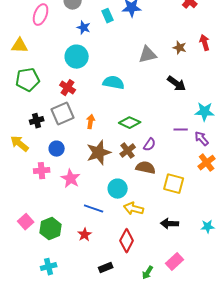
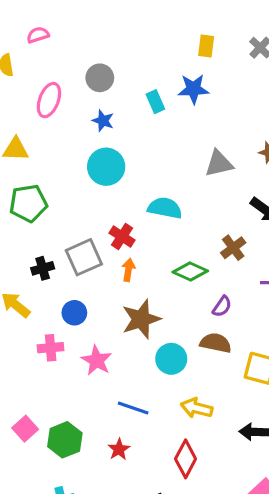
blue star: (84, 28) -> (103, 121), moved
red cross: (68, 88) -> (122, 237), moved
brown cross: (128, 151) -> (233, 248), moved
cyan circle: (118, 189) -> (171, 359), moved

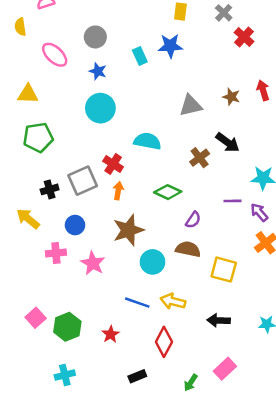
pink ellipse: (49, 100) -> (55, 55), turned -68
brown cross: (233, 248) -> (200, 158), moved
blue line: (133, 408) -> (137, 303), moved

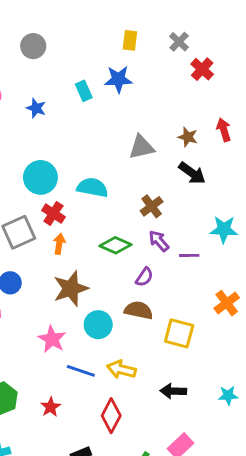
gray circle: (95, 37) -> (33, 46), moved
cyan circle: (100, 108) -> (40, 177), moved
black arrow: (227, 142) -> (192, 173), moved
purple arrow: (259, 212) -> (159, 241), moved
pink star: (93, 263) -> (52, 339), moved

